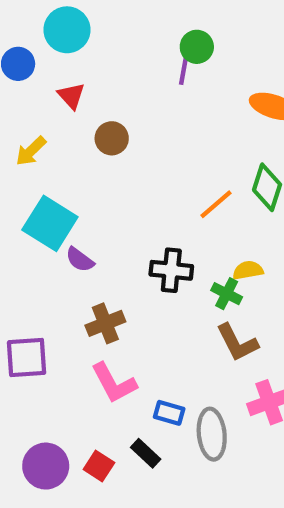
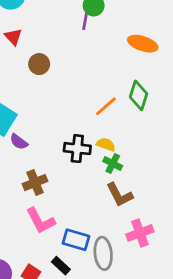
yellow semicircle: (248, 270) -> (106, 144), moved, turned 30
blue rectangle: (169, 413) -> (76, 240), size x1.4

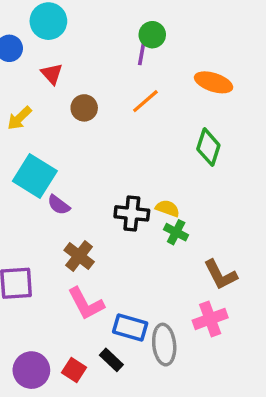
orange line: (106, 106) -> (145, 101), moved
brown cross: (35, 183) -> (79, 256), turned -30
brown L-shape: (120, 195) -> (220, 275), moved

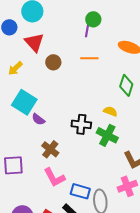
red triangle: (52, 74) -> (34, 42), size x1.5
orange line: (145, 101) -> (89, 58), turned 42
yellow semicircle: (168, 208) -> (110, 111), moved
green cross: (176, 232) -> (107, 135), size x1.5

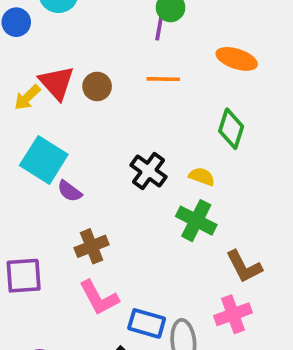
red triangle: (34, 42) -> (57, 83), moved
black cross: (81, 124) -> (149, 171), moved, turned 30
brown cross: (50, 149) -> (92, 246), turned 30

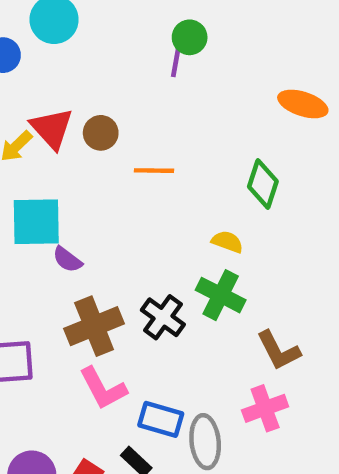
orange ellipse: (237, 59) -> (303, 104), moved
orange line: (163, 79) -> (154, 171), moved
cyan square: (44, 160) -> (36, 222), turned -33
black cross: (149, 171) -> (163, 317), moved
brown cross: (92, 246) -> (94, 326), size x1.4

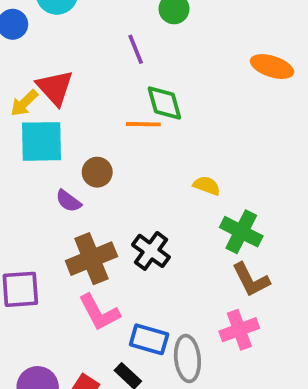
purple line: (176, 60) -> (136, 49), moved, turned -32
brown circle: (101, 133) -> (97, 172), moved
green diamond: (263, 184) -> (164, 103), moved, turned -33
cyan square: (36, 222) -> (41, 141), moved
green cross: (221, 295) -> (241, 232), moved

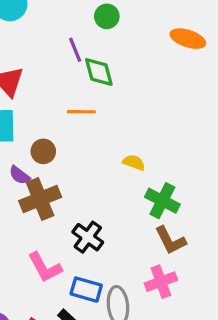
orange ellipse: (272, 67) -> (188, 39), moved
green diamond: (164, 103) -> (99, 72), moved
black cross: (151, 251) -> (88, 237), moved
brown cross: (91, 259) -> (40, 199), moved

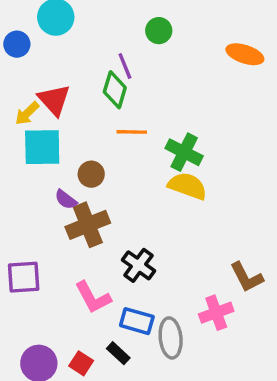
green diamond: (99, 72) -> (115, 90), moved, turned 32
yellow semicircle: (134, 162) -> (187, 186), size x1.6
green cross: (162, 201) -> (184, 152), moved
brown L-shape: (170, 240) -> (247, 277), moved

